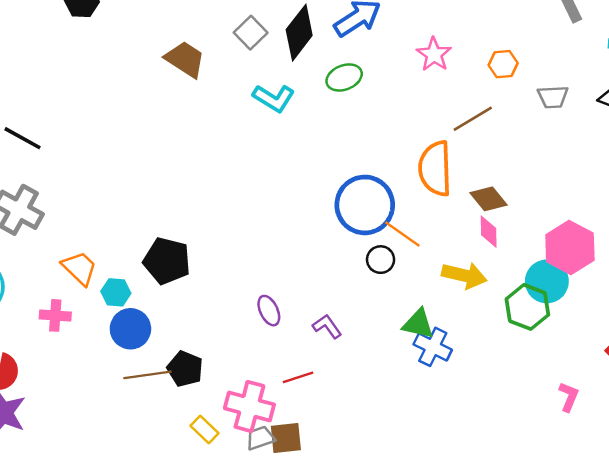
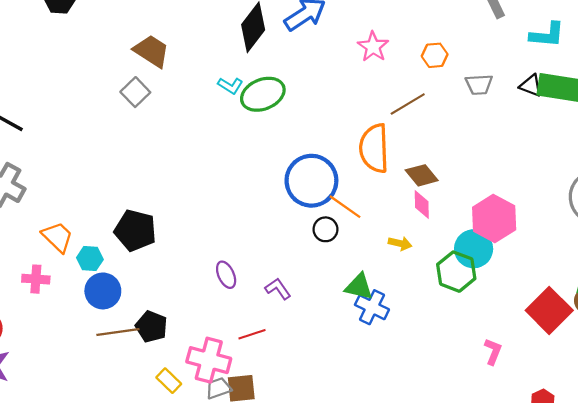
gray square: (251, 33) -> (135, 92), moved
green ellipse: (344, 77) -> (263, 94), moved, size x1.4
cyan L-shape: (274, 98) -> (230, 86), size x0.7
yellow arrow: (464, 275) -> (400, 243), size x0.6

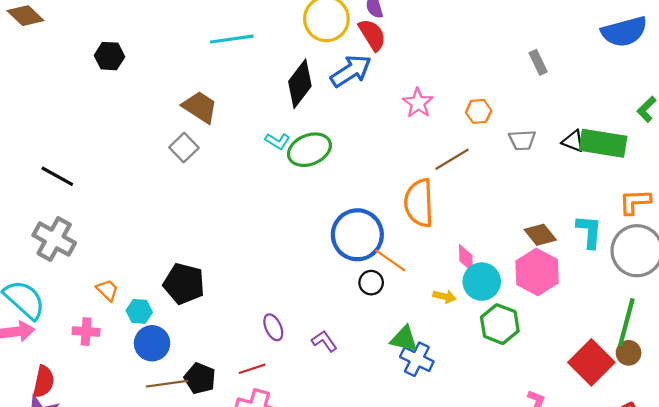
cyan L-shape: (547, 35) -> (589, 232), moved, turned -90
brown diamond: (422, 175) -> (540, 235), moved
orange trapezoid: (57, 237) -> (107, 290), size x0.7
cyan circle: (474, 249) -> (482, 282), moved
red line: (252, 334) -> (252, 369), moved

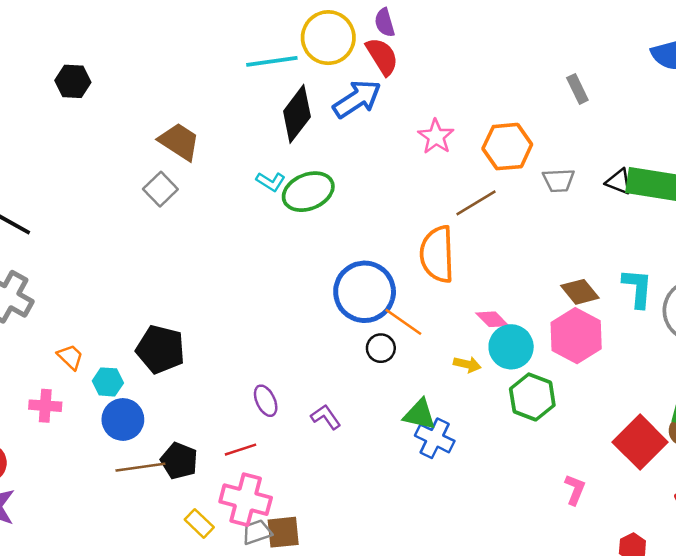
cyan line: (232, 39) -> (272, 61), moved
orange hexagon: (479, 111) -> (507, 147), size x1.6
pink diamond: (466, 258) -> (492, 319), turned -44

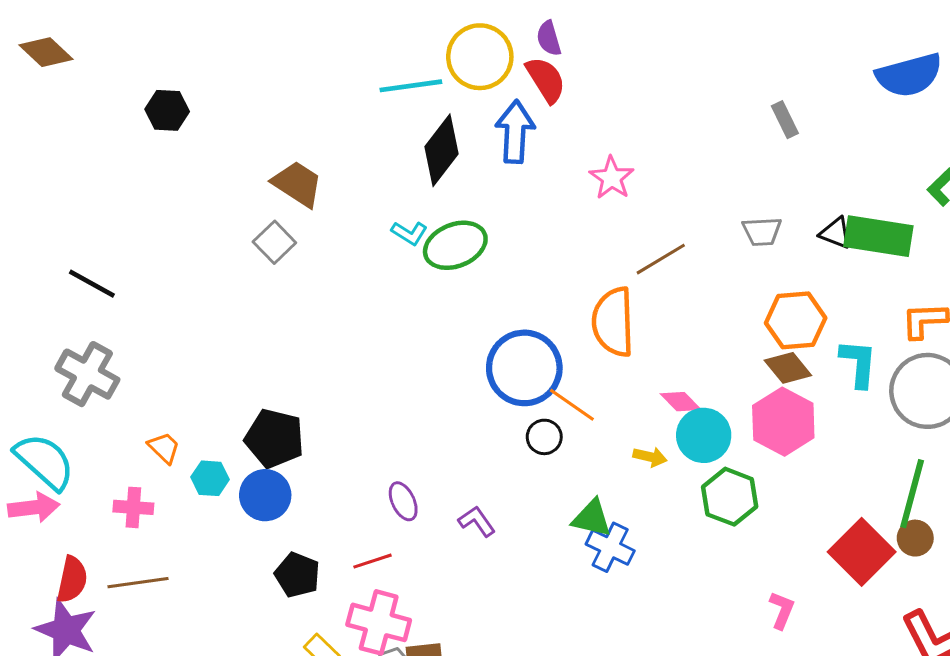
blue arrow: (357, 99) -> (515, 132), turned -54
orange hexagon: (507, 147) -> (796, 320), moved
blue circle: (123, 419) -> (265, 495), moved
brown line: (140, 467) -> (138, 583), moved

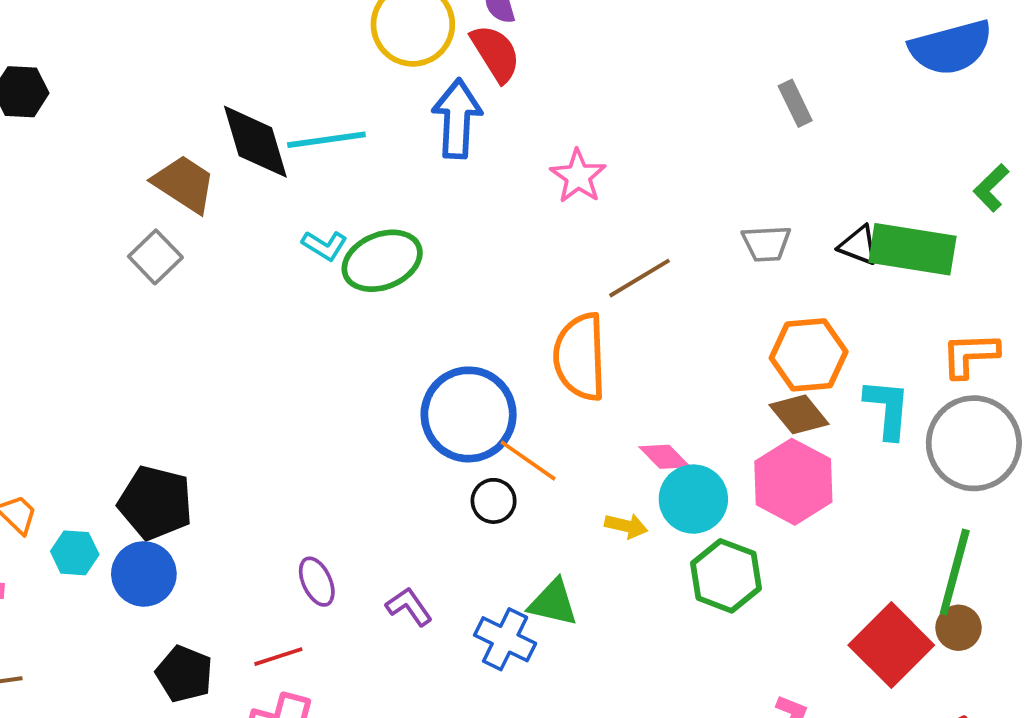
cyan line: (411, 86) -> (326, 140), moved
black diamond: (442, 150) -> (255, 142), moved, turned -54
blue cross: (610, 547) -> (505, 639), moved

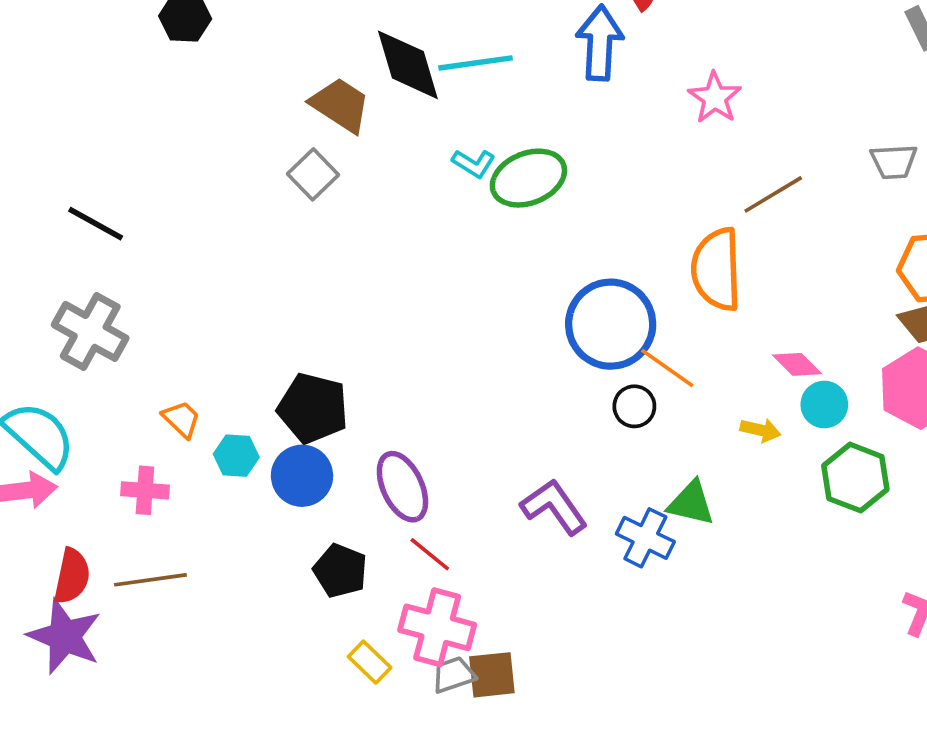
cyan circle: (693, 499) -> (824, 405), size x0.7
purple ellipse: (317, 582) -> (402, 487), moved, size x1.5
purple L-shape: (409, 607) -> (554, 507), size x1.5
red line: (278, 657) -> (430, 554), turned 57

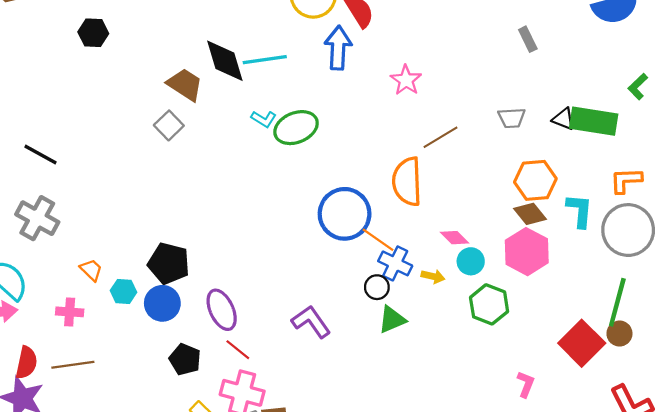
black circle: (634, 406) -> (377, 287), moved
green triangle: (691, 503) -> (392, 320), turned -36
blue cross: (645, 538) -> (395, 263), moved

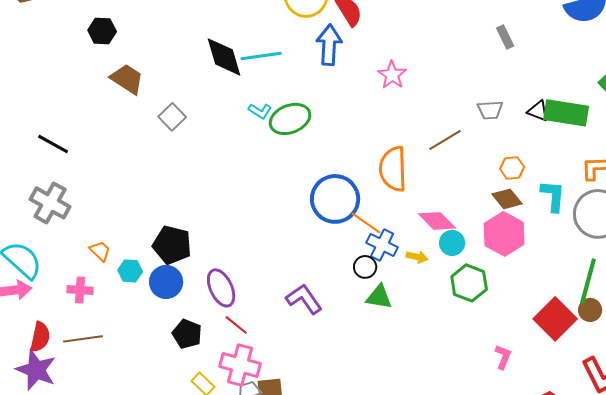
brown trapezoid: (185, 84) -> (127, 79), moved
brown line: (440, 137) -> (445, 140), moved
orange hexagon: (535, 180) -> (512, 168), size x0.6
pink diamond: (455, 238) -> (437, 221), size x1.4
green triangle: (392, 320) -> (379, 297), turned 32

